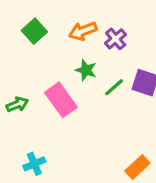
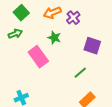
green line: (114, 87) -> (80, 73), moved
green arrow: (17, 104) -> (15, 34), moved

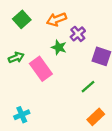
purple cross: (73, 18) -> (78, 34), moved
green arrow: (15, 34) -> (16, 57), moved

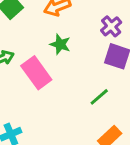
purple cross: (78, 34) -> (111, 26), moved

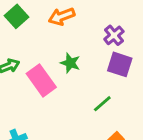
green star: (60, 44) -> (70, 63), moved

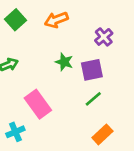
purple square: (120, 64) -> (92, 70), moved, turned -30
pink rectangle: (41, 80) -> (38, 104), moved

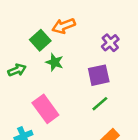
green square: (15, 20) -> (40, 40), moved
green star: (64, 62) -> (55, 62), moved

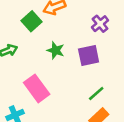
green star: (55, 62) -> (56, 50), moved
green line: (100, 104) -> (96, 93), moved

